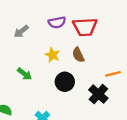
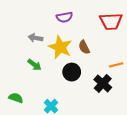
red trapezoid: (85, 27) -> (111, 21), moved
gray arrow: (21, 31) -> (35, 38), moved, turned 48
yellow star: (52, 55) -> (60, 47), size x1.6

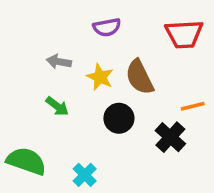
yellow star: (60, 47) -> (100, 77), size x0.7
brown semicircle: (84, 47) -> (140, 77), size x1.5
green semicircle: (16, 98) -> (26, 161), size x1.6

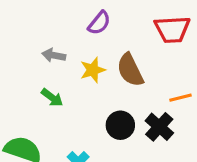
purple semicircle: (107, 27) -> (99, 23), turned -40
yellow star: (100, 77) -> (93, 70), turned 30
black circle: (119, 118) -> (120, 125), moved

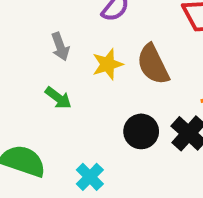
gray arrow: (54, 55) -> (60, 47), turned -120

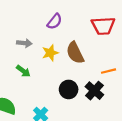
gray arrow: (60, 47) -> (24, 43), turned -64

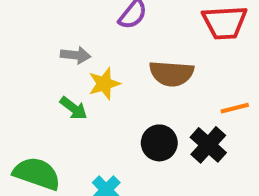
yellow star: (50, 53) -> (104, 84), moved
brown semicircle: (75, 53) -> (172, 73), turned -60

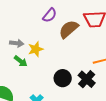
gray arrow: (76, 55) -> (17, 43), moved
brown semicircle: (172, 73) -> (69, 29), moved, turned 135

